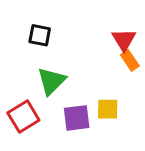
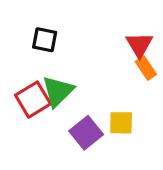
red square: (23, 116) -> (33, 100), moved
purple square: (77, 118) -> (86, 133), turned -32

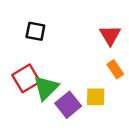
orange rectangle: (146, 68) -> (115, 69), moved
green triangle: (58, 91) -> (46, 88), moved

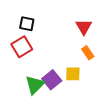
red square: (26, 78) -> (22, 47), moved
green triangle: (46, 88) -> (35, 85), moved

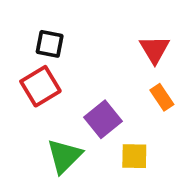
yellow square: (73, 74) -> (134, 156), moved
purple square: (52, 80) -> (103, 119), moved

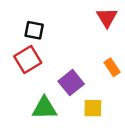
red triangle: (154, 49) -> (107, 18), moved
green triangle: (64, 156) -> (44, 108), turned 44

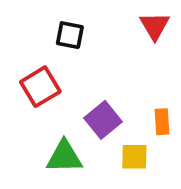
black square: (34, 30) -> (70, 35), moved
orange rectangle: (112, 67) -> (162, 122), moved, turned 30

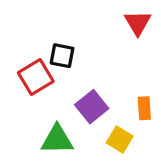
black square: (70, 35) -> (62, 56), moved
yellow square: (134, 157) -> (120, 140), turned 30

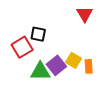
green triangle: (57, 140) -> (40, 71), moved
yellow square: (120, 140) -> (73, 60), moved

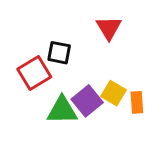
red triangle: (85, 14) -> (109, 28), moved

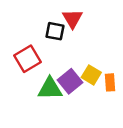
red triangle: (109, 28) -> (72, 19), moved
black square: (59, 53) -> (55, 31), moved

